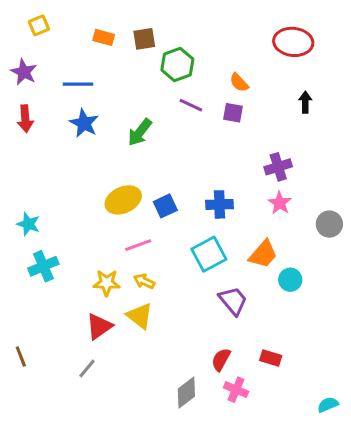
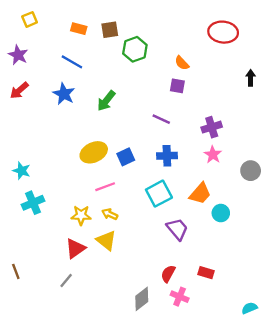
blue line: (78, 84) -> (72, 62), moved, turned 30
black arrow: (305, 102) -> (251, 78), moved
purple line: (191, 105) -> (161, 119), moved
red arrow: (25, 119) -> (19, 90), turned 54

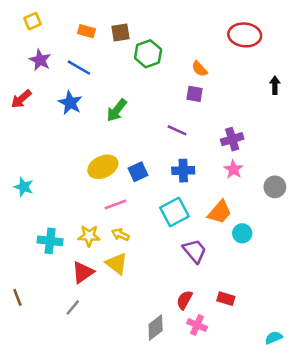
purple star: (18, 55) -> (40, 60), moved
cyan cross: (33, 203) -> (50, 241), moved, turned 30

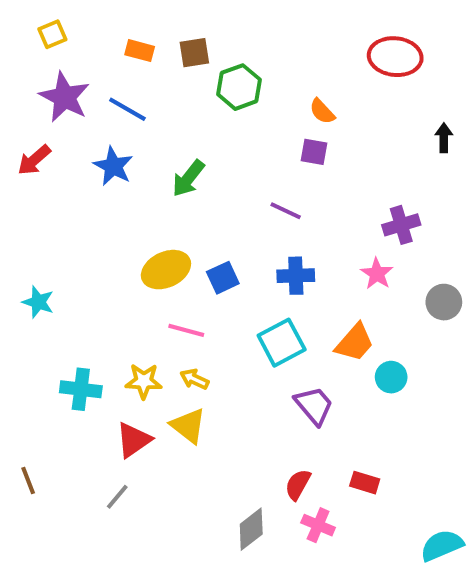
purple star: (40, 60) -> (65, 97), size x1.4
purple cross: (232, 139) -> (401, 225), moved
pink line: (115, 204) -> (186, 330), turned 35
cyan semicircle: (274, 338) -> (442, 545), size x1.5

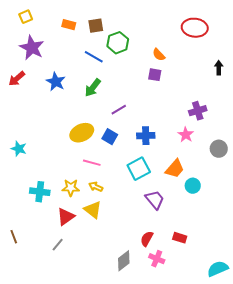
blue line: (127, 109) -> (94, 57), moved
purple line: (286, 211) -> (119, 110), moved, turned -56
blue square: (223, 278) -> (110, 137), turned -35

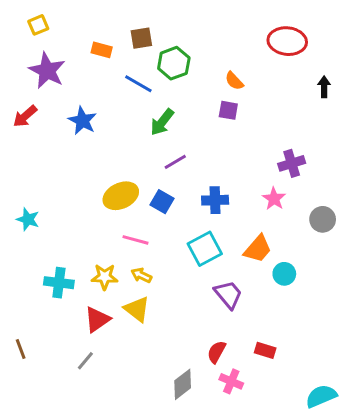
orange rectangle: (69, 25) -> (102, 50), moved
black arrow: (219, 68) -> (324, 87), moved
green arrow: (93, 88) -> (162, 122), moved

